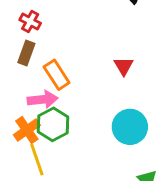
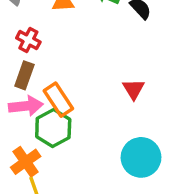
pink arrow: (43, 99) -> (26, 106), moved
green hexagon: (53, 124) -> (53, 128), moved

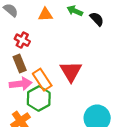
brown rectangle: (24, 75) -> (20, 64), turned -42
red triangle: (134, 89) -> (71, 71), moved, size x1.5

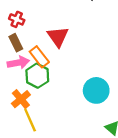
red triangle: (71, 71) -> (58, 37), moved

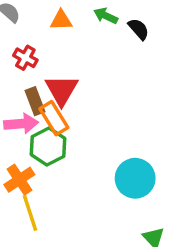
red triangle: (58, 37) -> (62, 90), moved
brown rectangle: (16, 43) -> (35, 101), moved

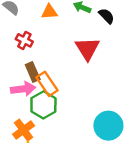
red triangle: (62, 90) -> (87, 49), moved

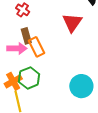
green hexagon: (43, 105) -> (29, 78), moved

